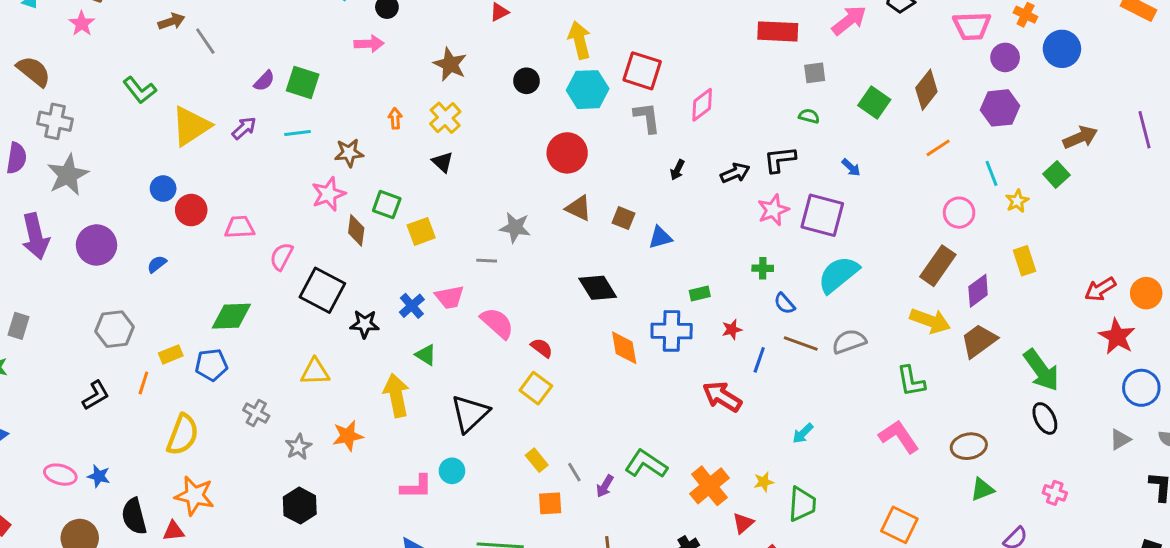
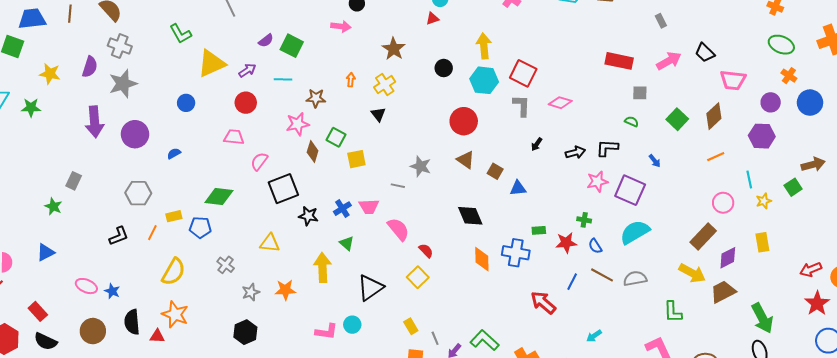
pink trapezoid: (972, 26) -> (733, 80), moved
pink diamond: (702, 105) -> (560, 103), turned 45
red circle: (191, 210) -> (246, 103), moved
black square: (322, 290) -> (283, 189), turned 32
red star: (732, 329) -> (566, 243), moved, size x1.5

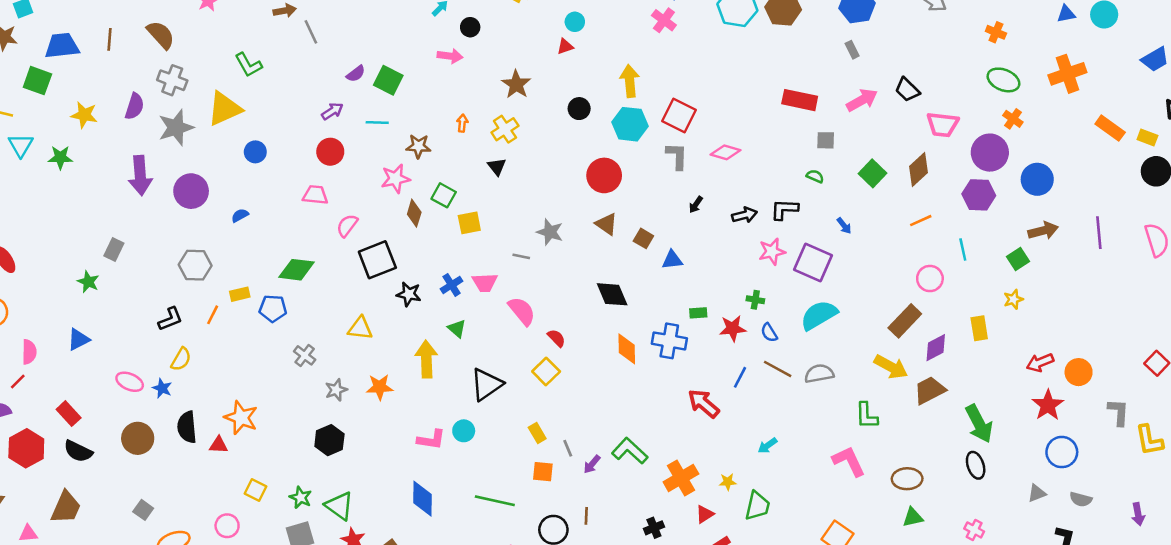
yellow triangle: (211, 63) -> (225, 109), moved
purple circle: (771, 102) -> (990, 153), size x1.5
blue circle: (810, 103) -> (1037, 179), moved
yellow star: (764, 201) -> (1013, 299), moved
yellow semicircle: (173, 272) -> (181, 359), moved, size x0.7

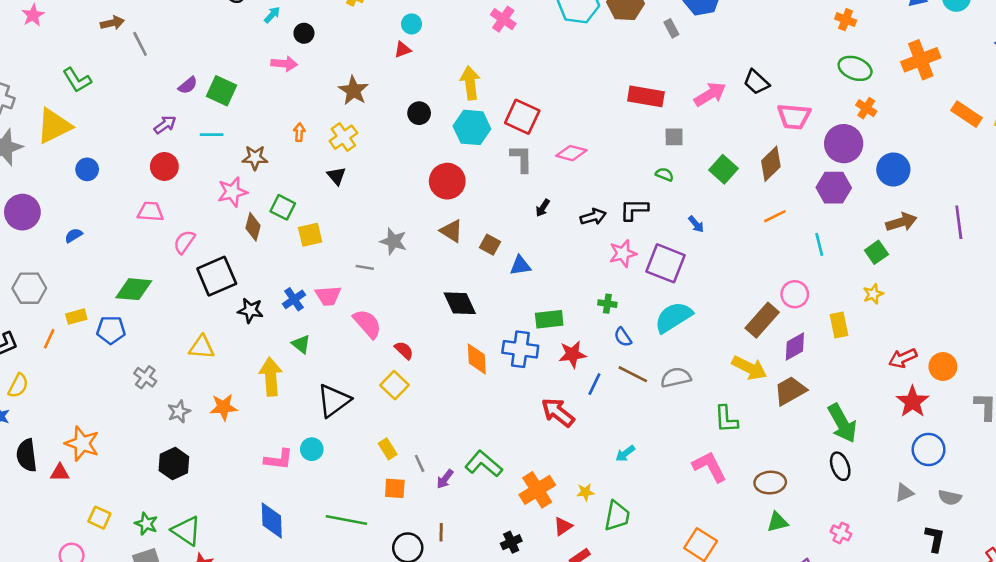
gray rectangle: (852, 50) -> (671, 28), moved
pink circle: (930, 279) -> (795, 294), moved
green rectangle: (698, 313) -> (549, 319), size x1.5
red star: (733, 328) -> (572, 354), moved

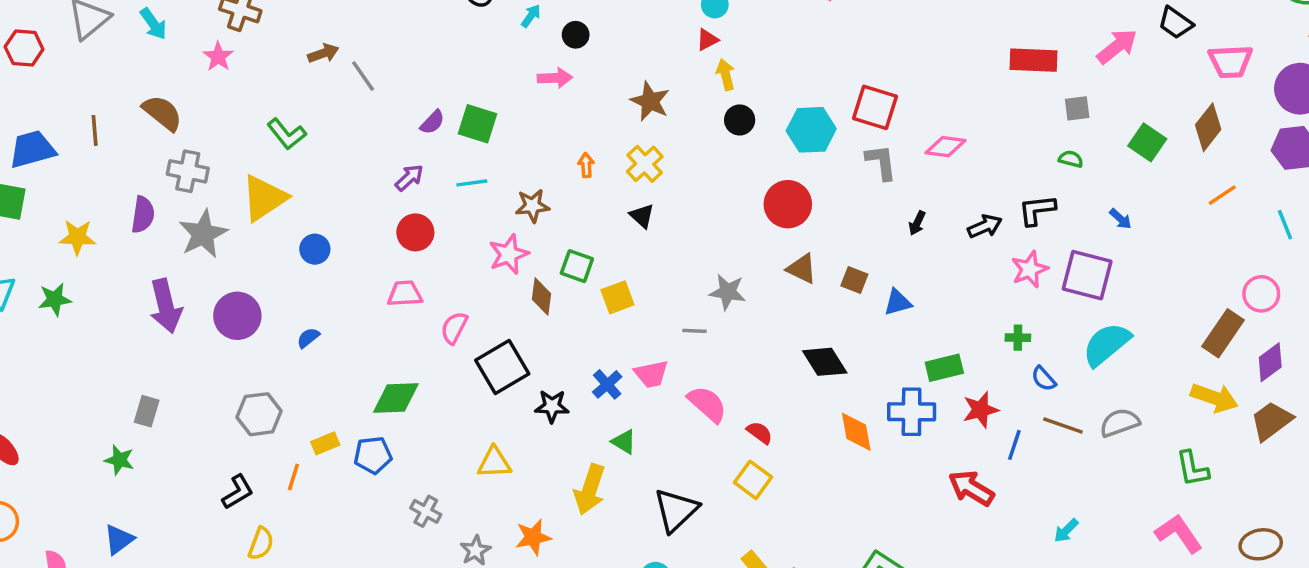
yellow arrow: (470, 83) -> (726, 74), moved, size x0.7
yellow arrow: (271, 377) -> (590, 489), turned -150

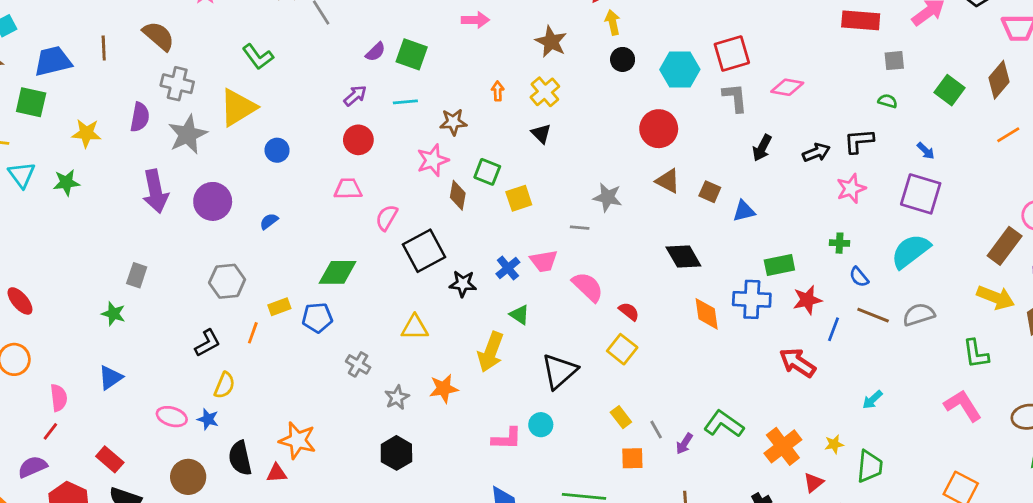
red square: (875, 107) -> (732, 54), turned -36
black arrow: (917, 223) -> (762, 148), size x1.4
purple square: (1087, 275) -> (921, 194), moved

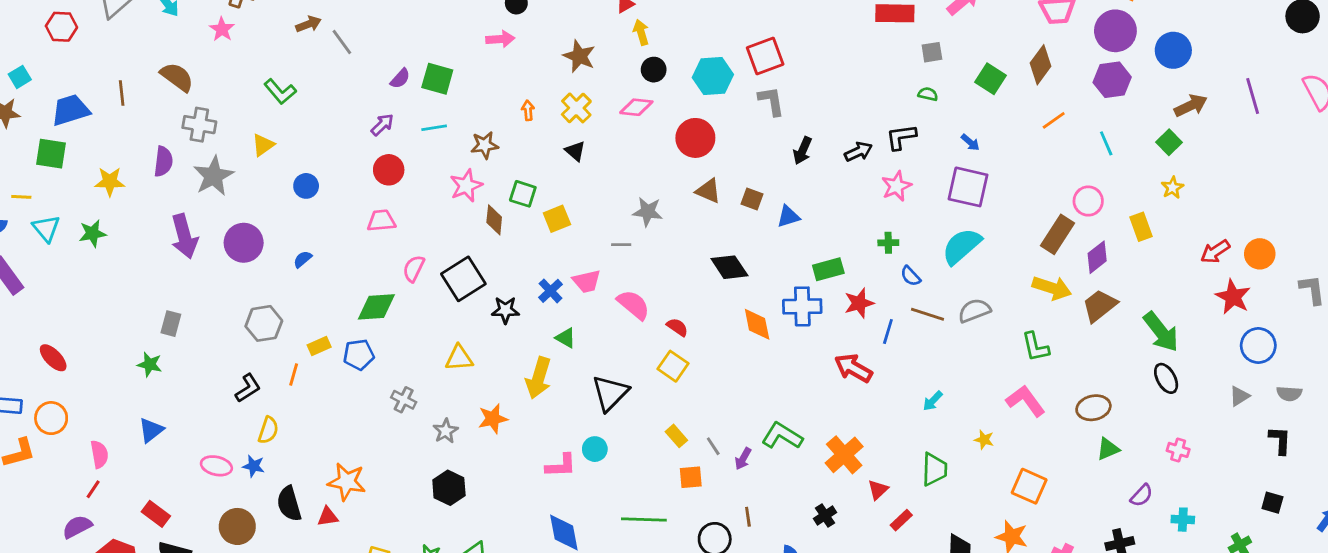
pink diamond: (787, 87) -> (636, 107), moved
yellow triangle: (238, 107) -> (263, 145), size x0.6
pink semicircle: (387, 218) -> (414, 269), moved
yellow star: (834, 444) -> (984, 440), moved, turned 30

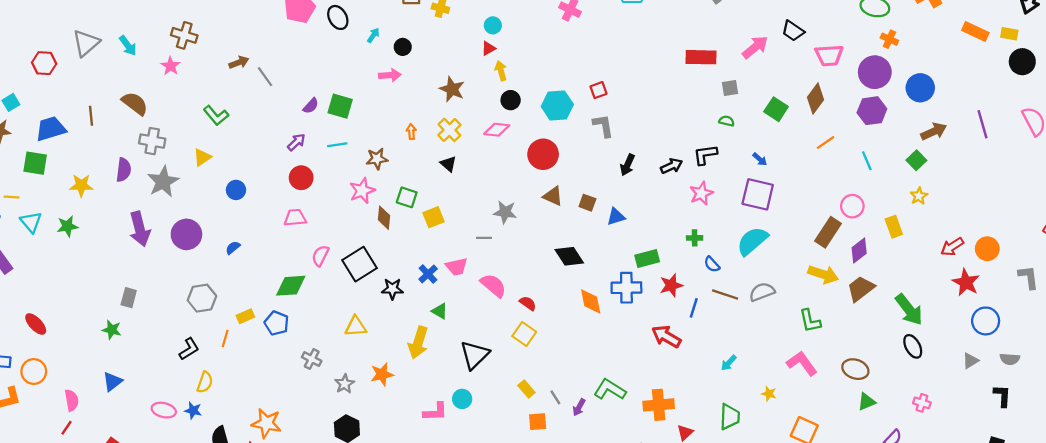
red square: (765, 56) -> (598, 90), size x0.6
blue pentagon: (359, 355) -> (277, 323), turned 30
brown ellipse: (1093, 408) -> (855, 369), turned 30
orange cross: (844, 455) -> (659, 405), turned 36

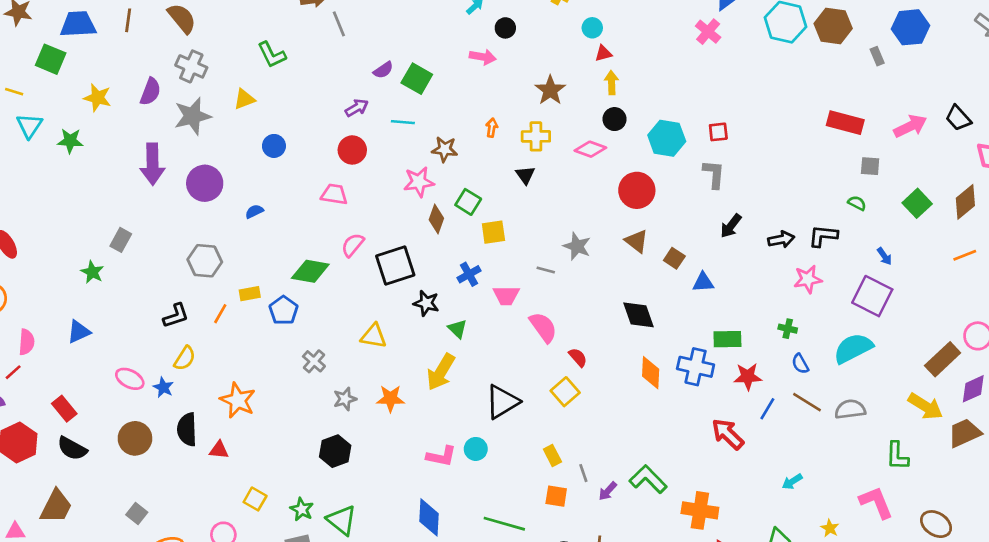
cyan circle: (493, 25) -> (592, 28), moved
yellow cross: (449, 130) -> (536, 136), turned 30
blue cross: (428, 274) -> (469, 274), moved
green triangle: (440, 311) -> (457, 329), moved
orange star: (266, 423) -> (238, 400), moved

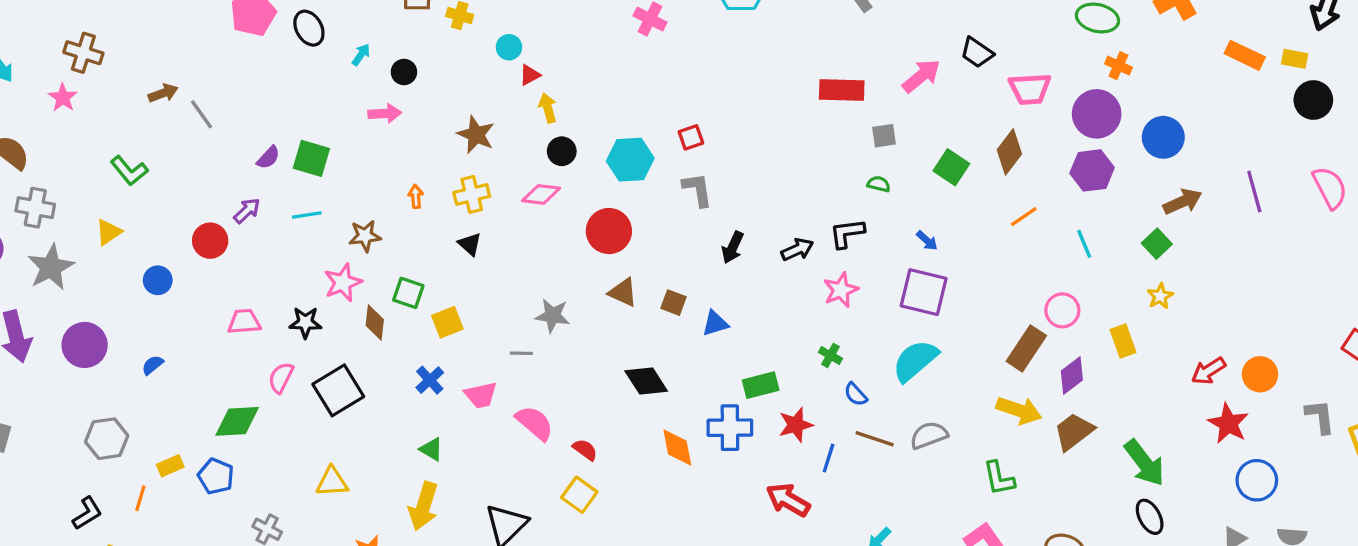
red circle: (352, 150) -> (210, 241), moved
black star: (426, 303) -> (305, 322), moved
green cross: (788, 329) -> (830, 355), turned 30

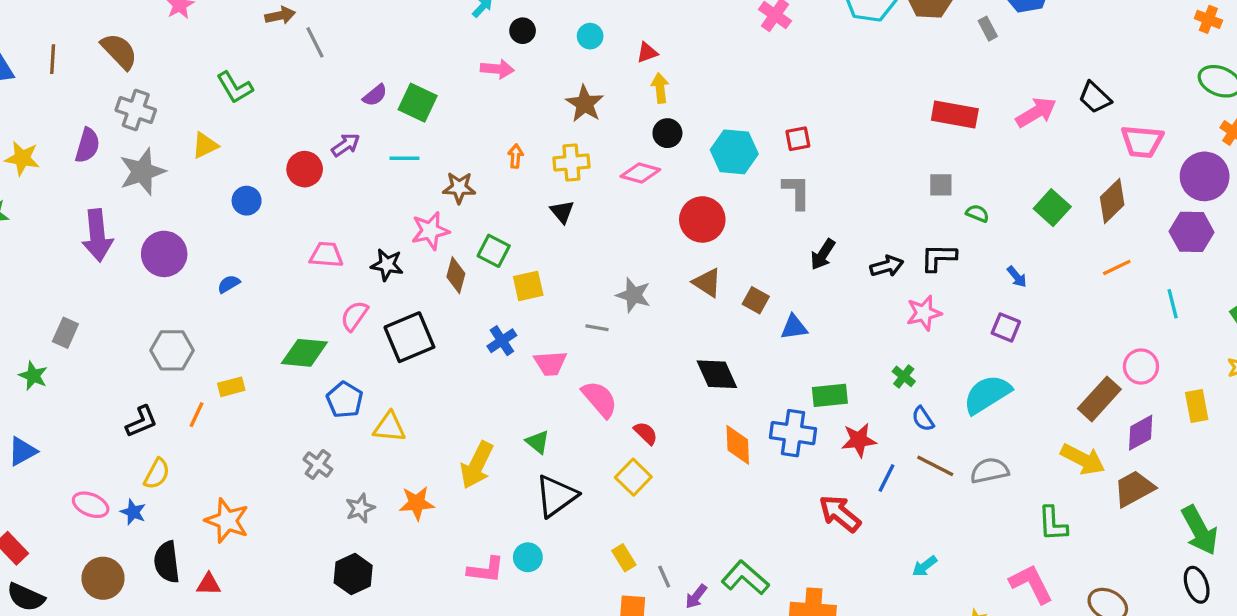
cyan circle: (509, 47) -> (590, 36), moved
gray square: (884, 136) -> (941, 185), moved
purple square: (924, 292) -> (1006, 327), size x0.6
green triangle: (431, 449) -> (538, 442), moved
blue pentagon: (216, 476) -> (345, 400), moved

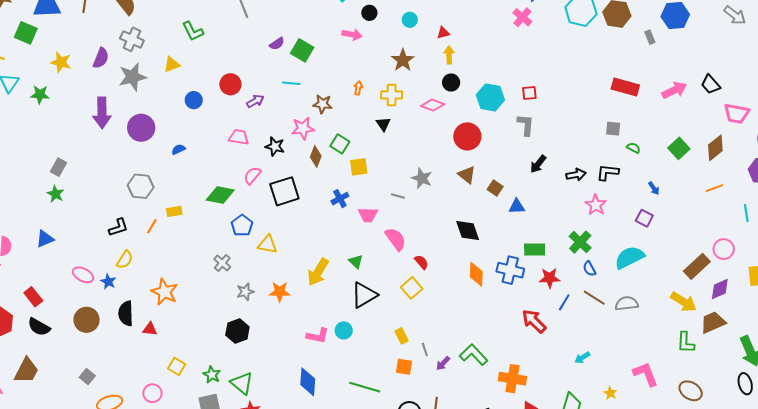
purple arrow: (346, 145) -> (255, 101), moved
pink star: (924, 313) -> (596, 205), turned -30
gray rectangle: (65, 333) -> (59, 167), moved
green cross: (904, 376) -> (580, 242), size x1.6
green L-shape: (1053, 524) -> (686, 343), moved

